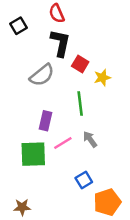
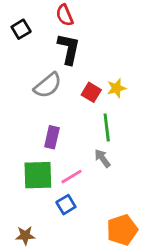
red square: (80, 64) -> (91, 92), moved
green line: (80, 103) -> (107, 127), moved
pink line: (63, 143) -> (72, 177), moved
blue square: (84, 180) -> (66, 205), moved

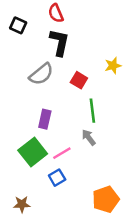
black square: (21, 29) -> (18, 25), turned -35
yellow star: (116, 88) -> (113, 66), moved
green square: (38, 175) -> (33, 152), turned -36

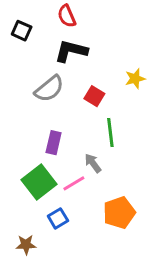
black L-shape: (59, 42) -> (71, 51), turned -88
gray arrow: (89, 137) -> (93, 163), moved
blue square: (57, 178) -> (58, 218), moved
orange pentagon: (106, 199) -> (119, 213), moved

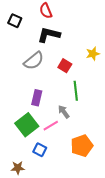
blue square: (58, 218) -> (40, 150), turned -32

